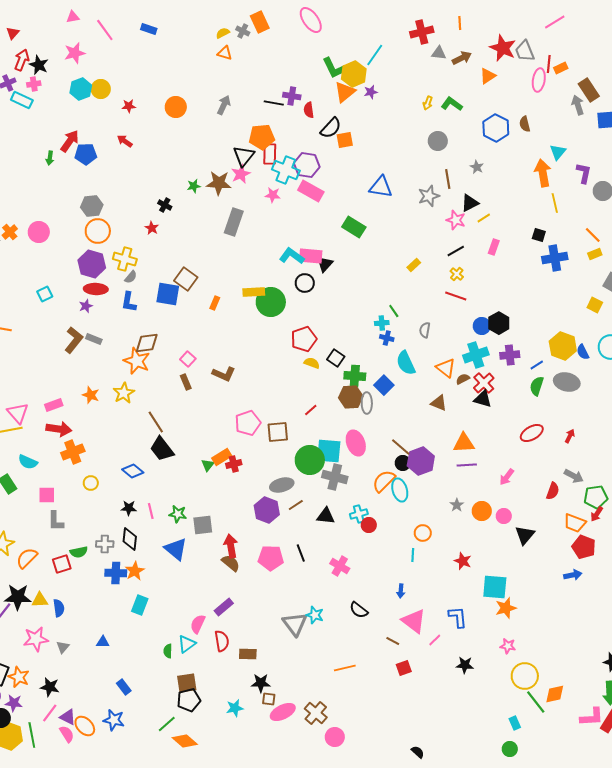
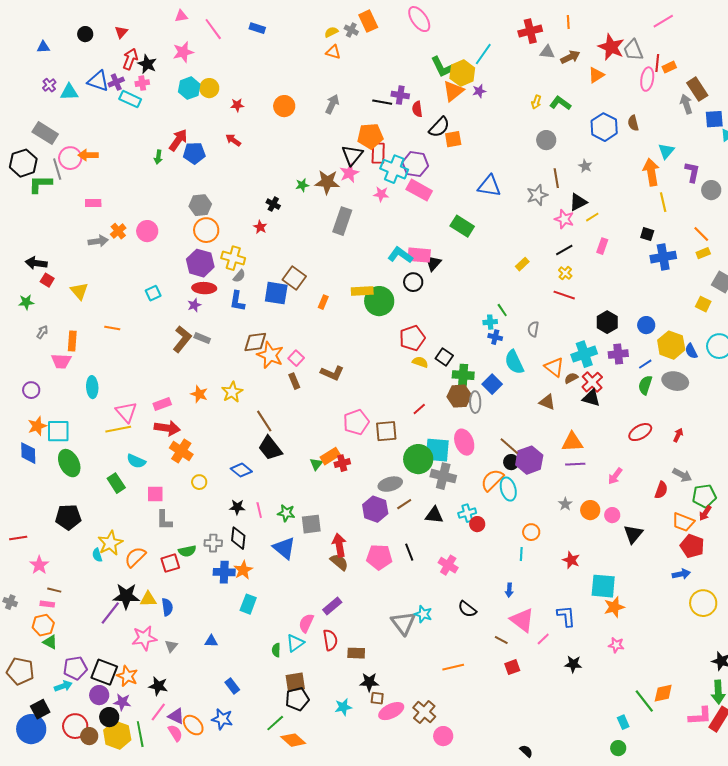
blue circle: (482, 326) -> (646, 325), moved
orange star: (137, 361) -> (270, 355), moved
orange cross: (73, 452) -> (181, 451), turned -35
yellow circle: (525, 676) -> (703, 603), moved

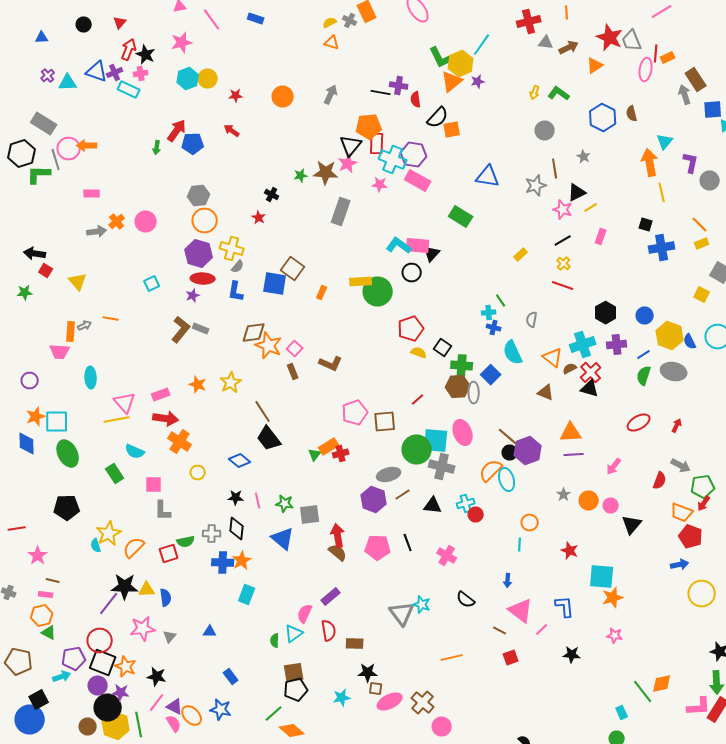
gray arrow: (42, 332) -> (85, 326), moved, turned 32
black circle: (109, 717) -> (108, 708), size x1.4
red circle: (75, 726) -> (100, 640), moved

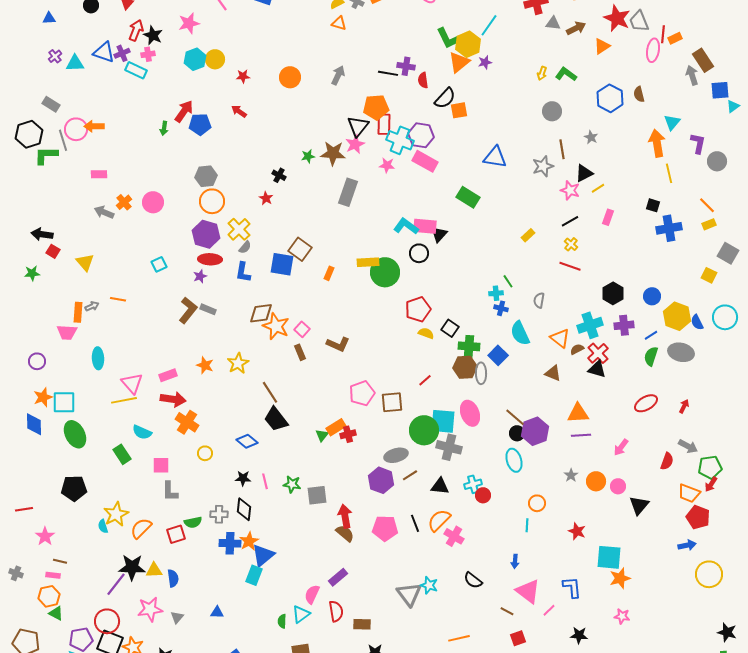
gray rectangle: (44, 124) -> (51, 104), size x0.7
gray arrow: (97, 232) -> (104, 212), turned -150
yellow cross: (232, 248) -> (239, 229), turned 30
orange semicircle: (491, 470) -> (439, 520), moved
blue triangle: (283, 538) -> (263, 555), moved, turned 40

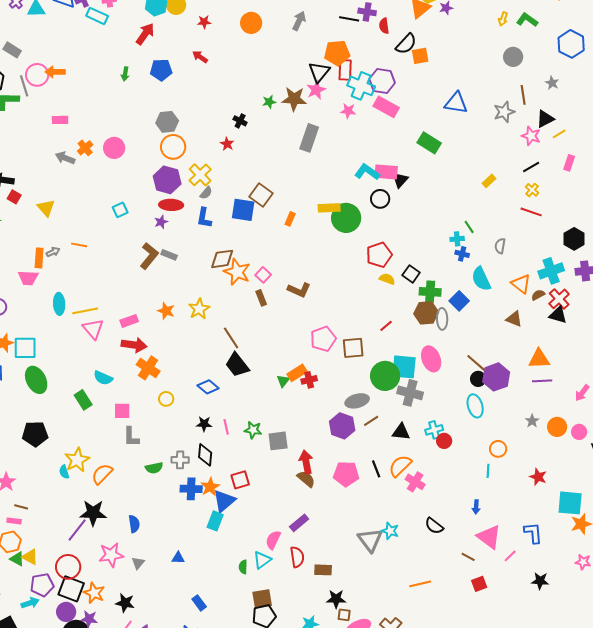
red arrow: (184, 111) -> (145, 34), moved
yellow line: (124, 400) -> (85, 311), moved
red square: (176, 534) -> (240, 480), moved
yellow triangle: (154, 570) -> (30, 557), moved, turned 30

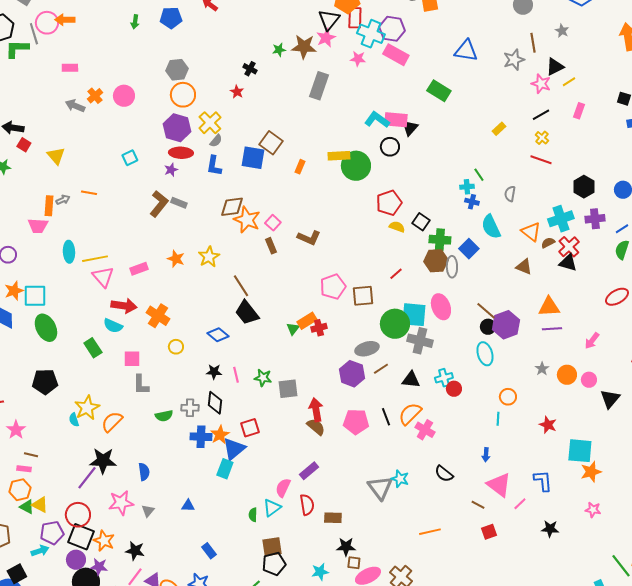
red arrow: (134, 345) -> (124, 306), moved

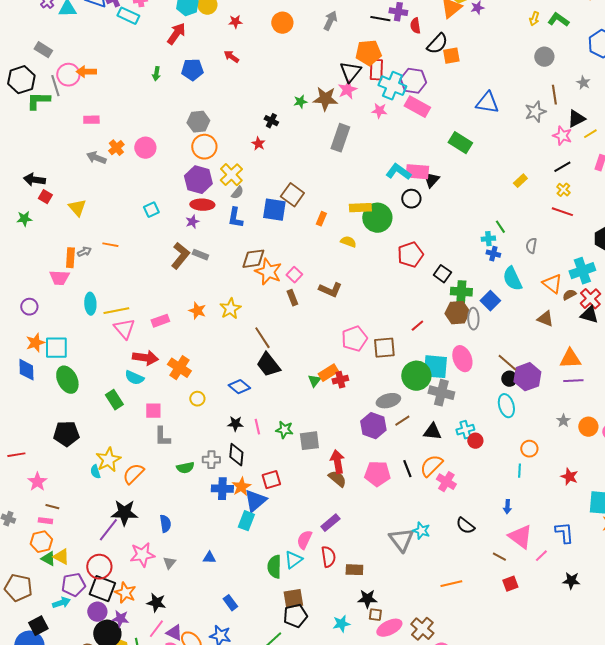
yellow semicircle: (397, 227) -> (348, 242), moved
green semicircle: (253, 515) -> (274, 567), size x1.6

